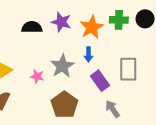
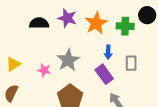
green cross: (119, 20) -> (125, 26), moved
blue arrow: (88, 54) -> (108, 52), moved
gray rectangle: (128, 69) -> (131, 63), size x0.7

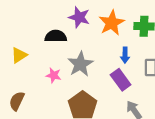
black semicircle: (39, 23) -> (56, 36), moved
yellow triangle: (13, 64) -> (19, 55), moved

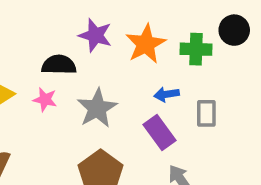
blue arrow: (125, 55) -> (166, 94), turned 80
pink star: (54, 75) -> (45, 100), moved

